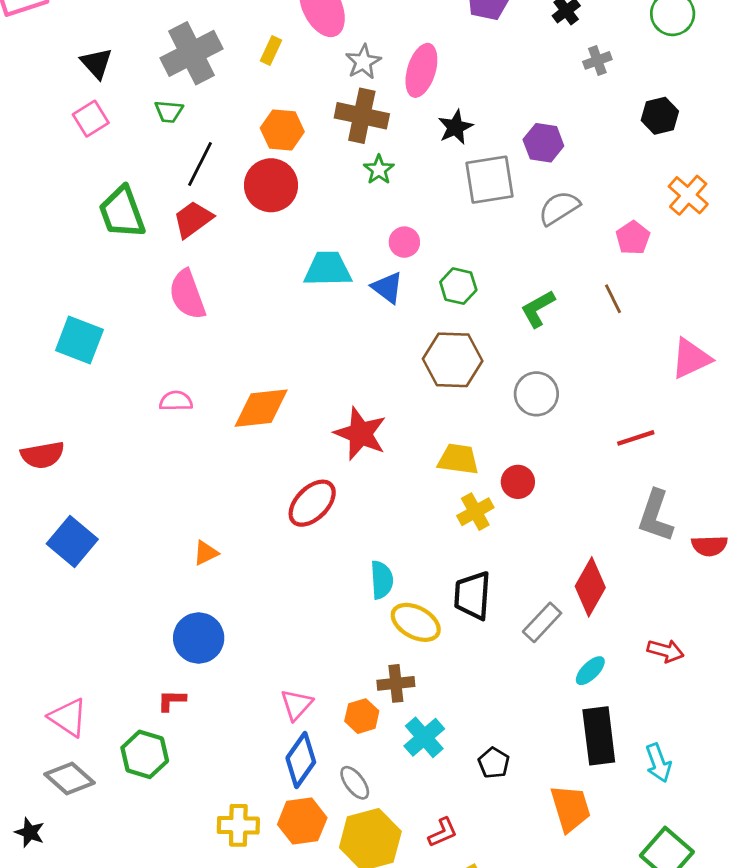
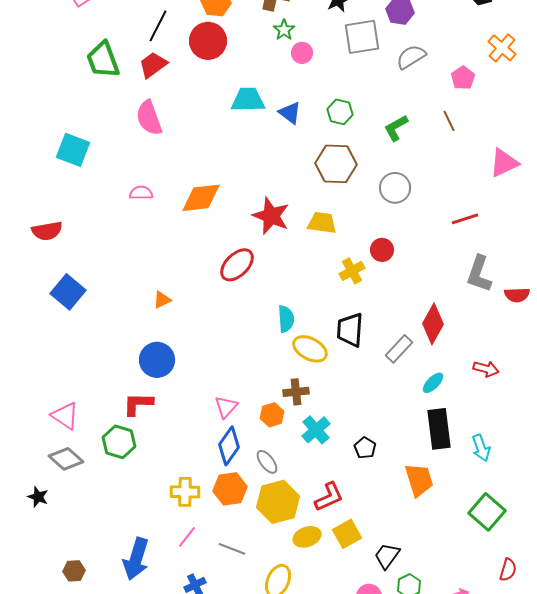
pink circle: (404, 242) -> (302, 53), moved
yellow trapezoid: (458, 459) -> (322, 223), moved
red L-shape: (172, 700) -> (138, 404), size x1.5
red L-shape: (443, 832) -> (329, 497), size x1.4

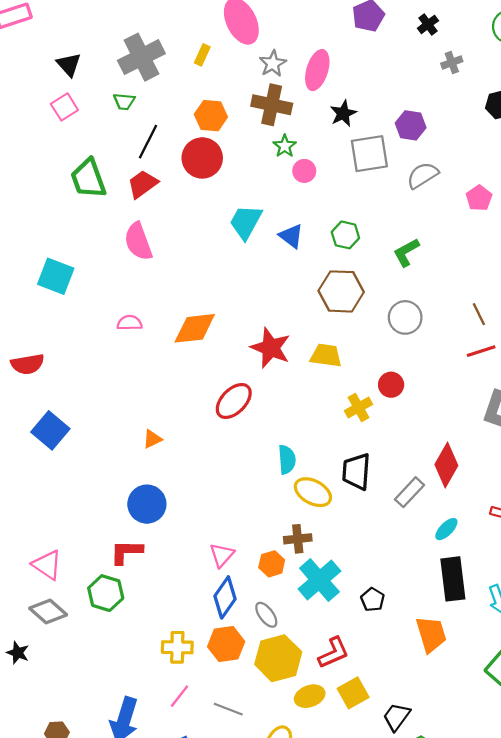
cyan trapezoid: (248, 100) -> (246, 222), turned -60
brown line: (449, 121) -> (479, 314), moved
cyan cross: (316, 430) -> (319, 580), size x1.4

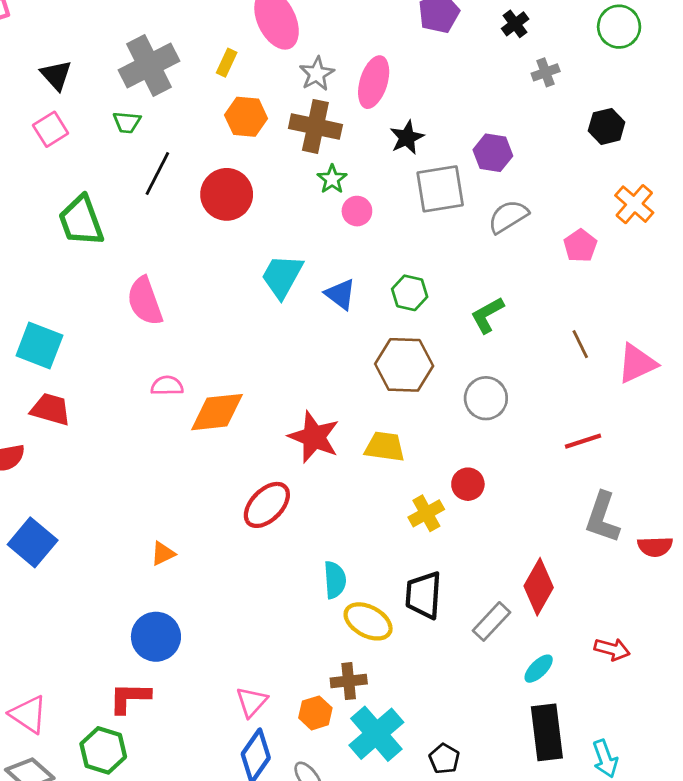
orange hexagon: (211, 116) -> (246, 117), moved
red trapezoid: (143, 184) -> (51, 409), moved, turned 52
brown line: (479, 314) -> (580, 344), moved
pink semicircle: (130, 323) -> (167, 386), moved

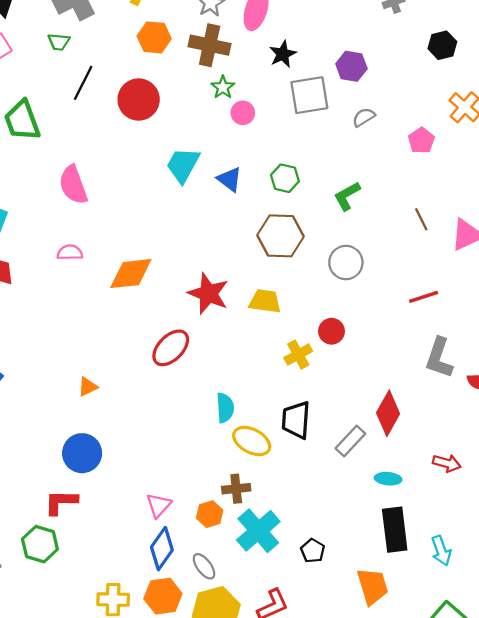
gray semicircle: (508, 217) -> (364, 117), size x0.7
pink semicircle: (167, 386) -> (70, 253), moved
cyan ellipse: (539, 669) -> (388, 479), turned 50

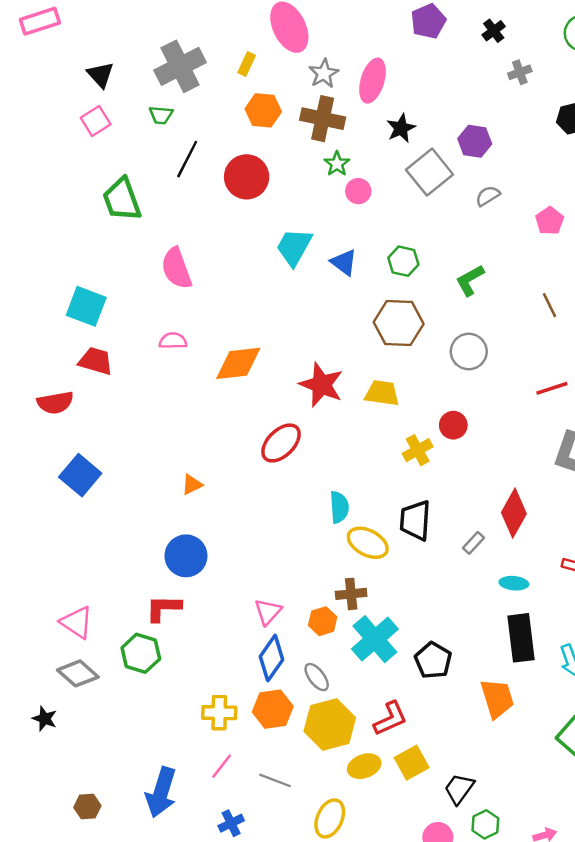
gray square: (309, 95) -> (430, 172), turned -30
gray rectangle: (350, 441) -> (473, 543), size x0.7
black pentagon: (313, 551) -> (433, 660), size x1.4

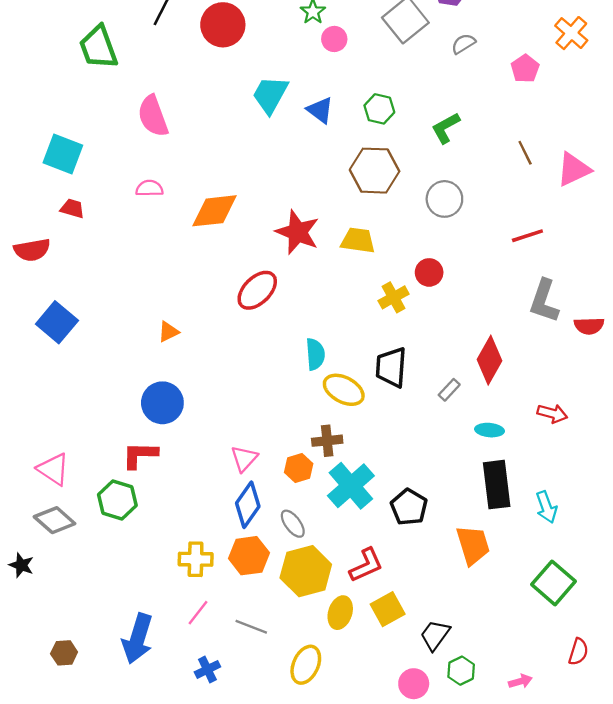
red trapezoid: (96, 361) -> (72, 208), size x0.7
yellow ellipse: (364, 766) -> (340, 613), turned -52

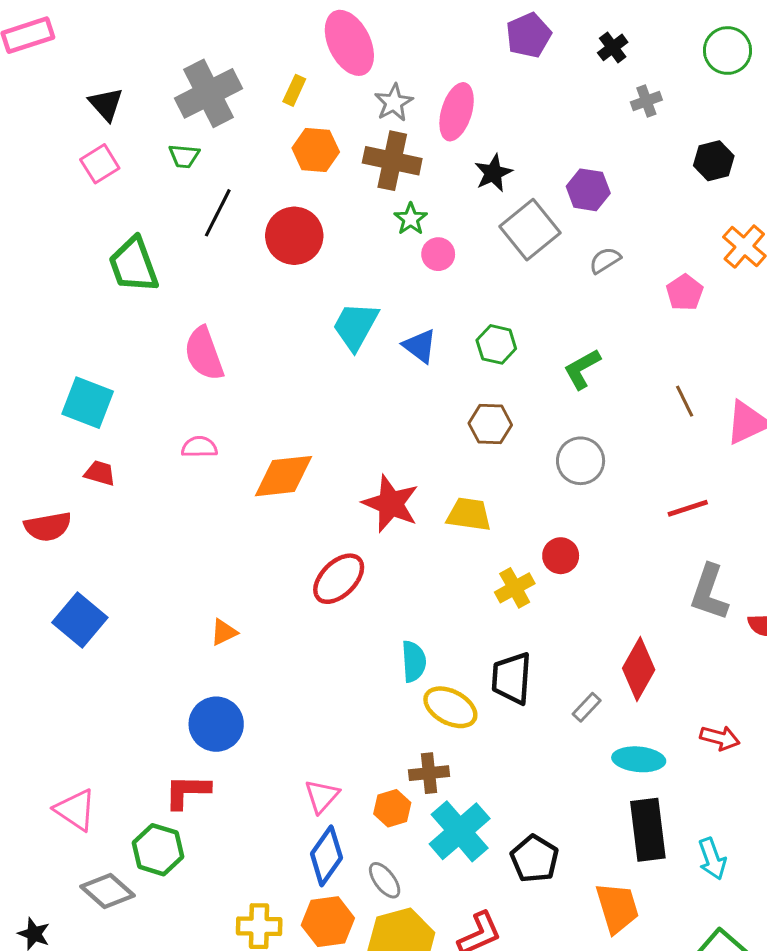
brown hexagon: (375, 171) -> (490, 424), size x0.7
cyan ellipse: (490, 430) -> (639, 759), size x1.4
gray diamond: (55, 520) -> (107, 891), moved

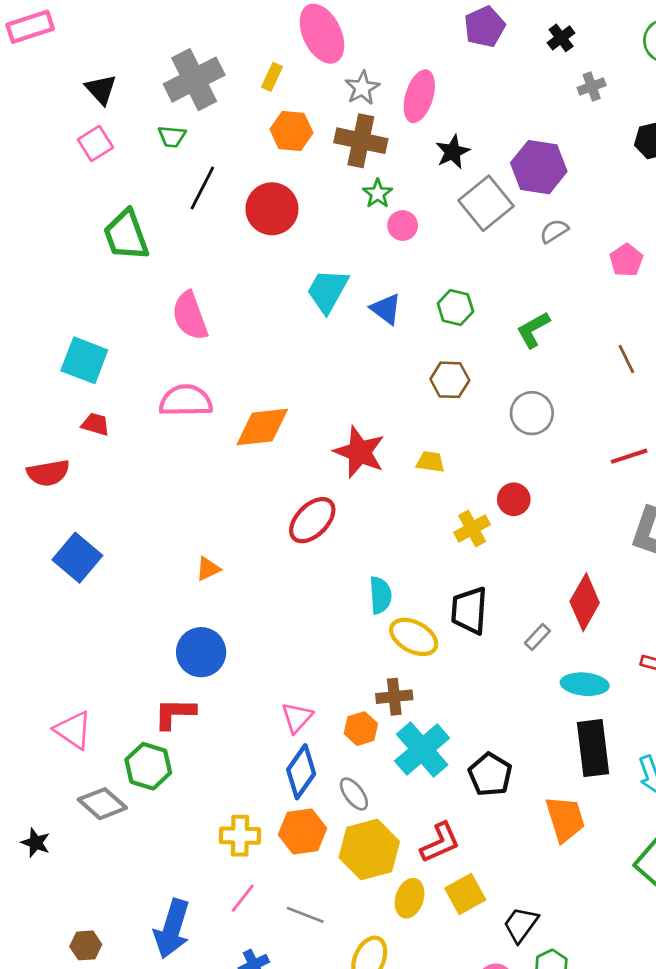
purple hexagon: (588, 190) -> (539, 167), size x1.4
pink semicircle: (199, 447) -> (186, 401), size x1.6
yellow trapezoid: (469, 514) -> (430, 462), size x0.7

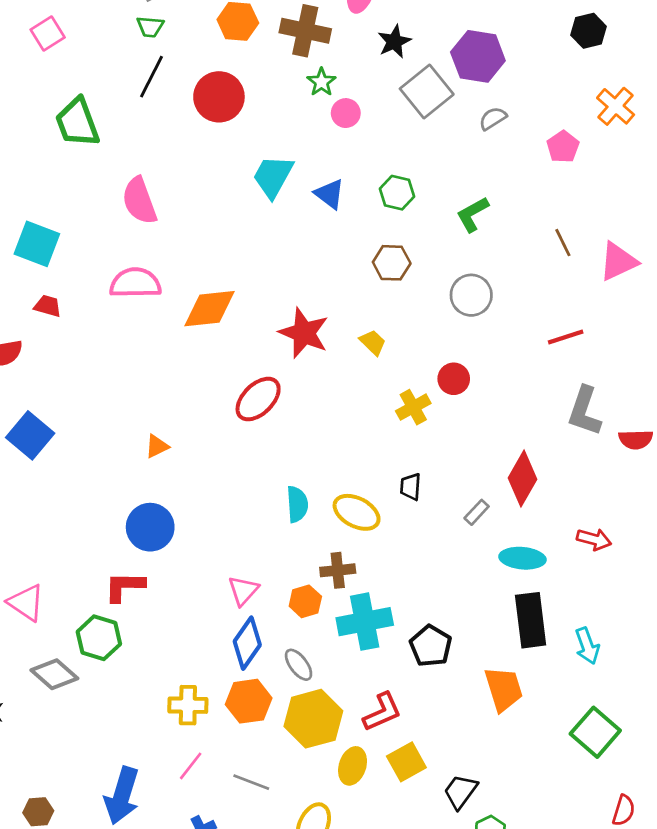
green trapezoid: (172, 137) -> (150, 27), moved
yellow trapezoid: (430, 462) -> (373, 342), turned 36
cyan semicircle: (380, 595) -> (297, 504), moved
black trapezoid: (469, 610) -> (411, 487), size x0.6
cyan cross: (422, 749) -> (365, 622), turned 30

